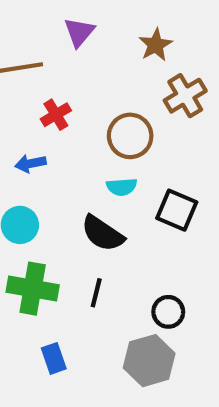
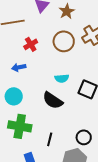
brown star: (156, 45) -> (67, 11), moved
brown circle: (130, 136) -> (64, 41), moved
black line: (96, 293) -> (50, 139), moved

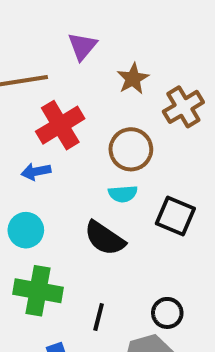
brown star: (67, 11) -> (133, 79), moved
brown circle: (64, 41) -> (131, 149), moved
red cross: (31, 44) -> (60, 125), size x1.6

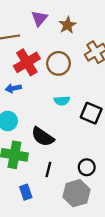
brown star: (133, 79) -> (68, 25), moved
brown circle: (131, 149) -> (58, 63), moved
black semicircle: (105, 238) -> (43, 137), moved

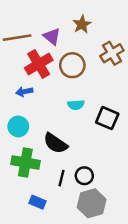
purple triangle: (39, 18) -> (52, 36), moved, turned -30
black circle: (87, 167) -> (84, 176), moved
blue rectangle: (26, 192) -> (37, 202), turned -49

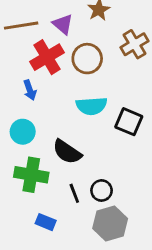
blue arrow: (24, 92) -> (30, 90), turned -98
cyan semicircle: (76, 105) -> (91, 106), size x1.5
black line: (62, 178) -> (74, 193), turned -35

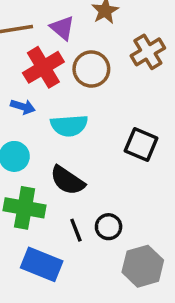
blue arrow: (30, 90) -> (23, 107), turned -54
cyan semicircle: (91, 106) -> (69, 126), moved
blue rectangle: (46, 222) -> (42, 264), size x1.6
gray hexagon: (110, 223) -> (143, 266), moved

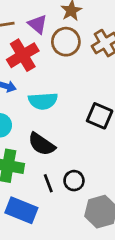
brown circle: (91, 69) -> (66, 42), moved

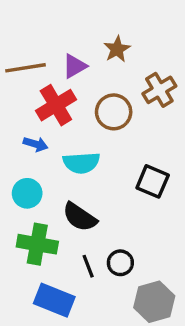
purple triangle: (38, 24) -> (75, 66), turned 50
brown circle: (66, 42) -> (114, 112), moved

